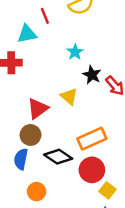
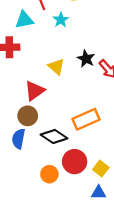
cyan star: (75, 52) -> (61, 20), moved
yellow triangle: (69, 96) -> (56, 67), moved
red circle: (92, 170) -> (75, 162), moved
orange circle: (37, 192) -> (49, 174), moved

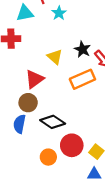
orange rectangle: (86, 119) -> (82, 79), moved

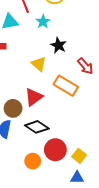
black star: (82, 49) -> (58, 45), moved
red triangle: (34, 79) -> (34, 97), moved
orange rectangle: (82, 79) -> (66, 86), turned 55

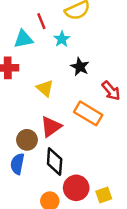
yellow triangle: (39, 64) -> (45, 88), moved
black diamond: (37, 127) -> (55, 161), turned 60
yellow square: (79, 156) -> (104, 195), turned 32

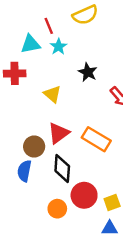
cyan star: (62, 39) -> (58, 47), moved
orange rectangle: (88, 113) -> (96, 139), moved

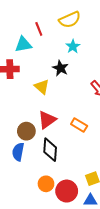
cyan star: (58, 47) -> (73, 46), moved
black star: (88, 72) -> (60, 68), moved
orange rectangle: (96, 139) -> (79, 125), size x0.7
red circle: (84, 195) -> (67, 191), moved

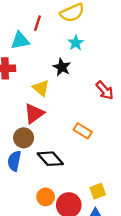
red line: (39, 29) -> (37, 23), turned 40
red triangle: (47, 120) -> (34, 114), moved
black diamond: (50, 150) -> (50, 159), turned -45

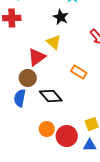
yellow triangle: (41, 88) -> (54, 42), moved

